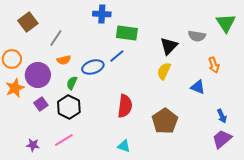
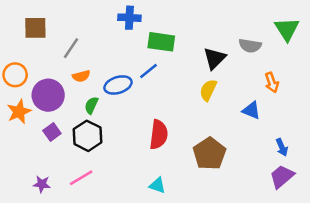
brown square: (28, 22) -> (35, 28), turned 36

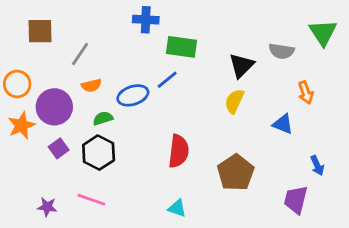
green semicircle: (91, 105) -> (103, 118), turned 48
purple trapezoid: (282, 176) -> (296, 200), moved, turned -36
pink line: (81, 178) -> (91, 200), turned 50

